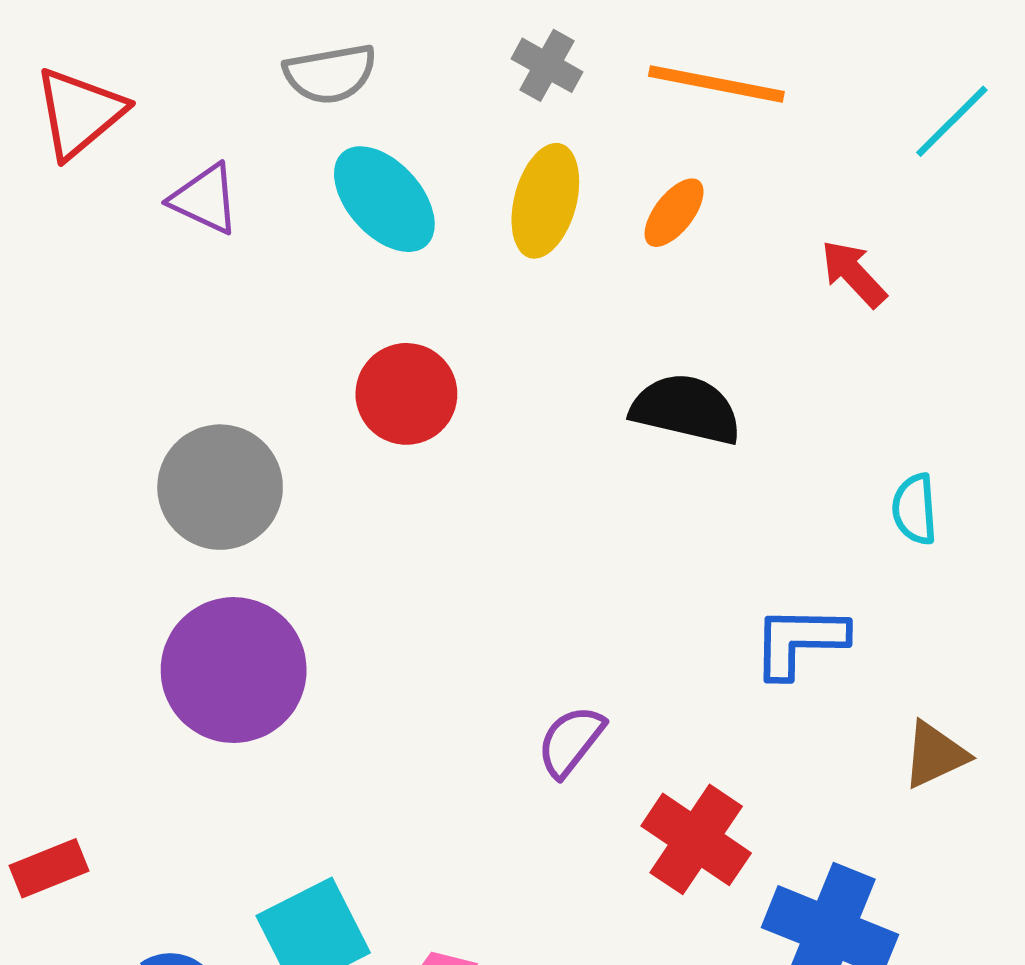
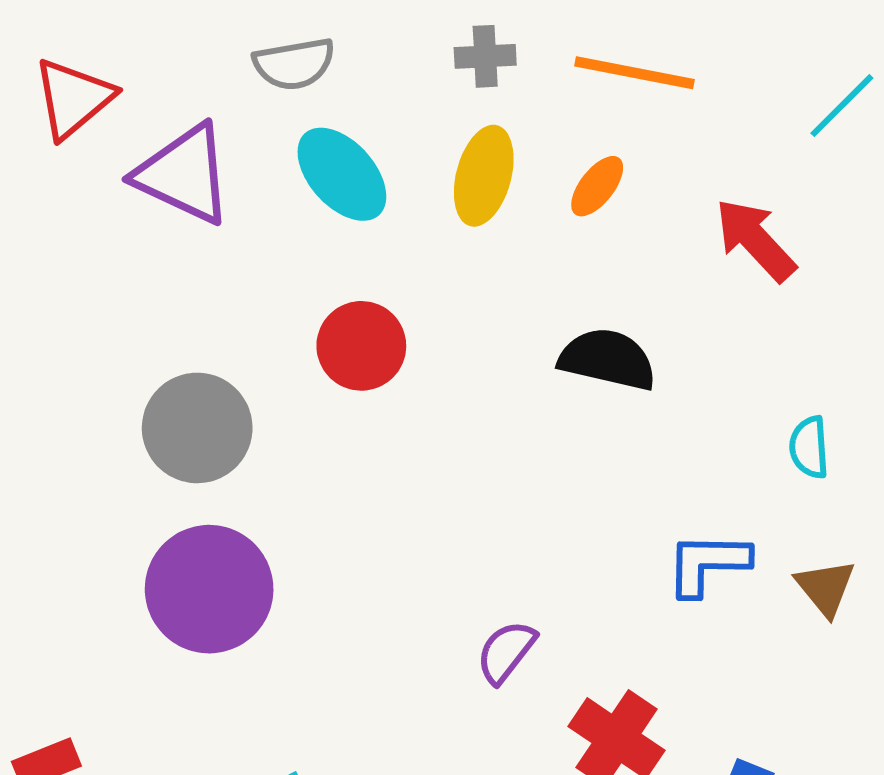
gray cross: (547, 65) -> (485, 56), turned -32
purple triangle: (205, 199) -> (184, 174), size x1.6
red arrow: (854, 274) -> (755, 240), size x1.4
brown triangle: (935, 755) -> (825, 588), moved, turned -44

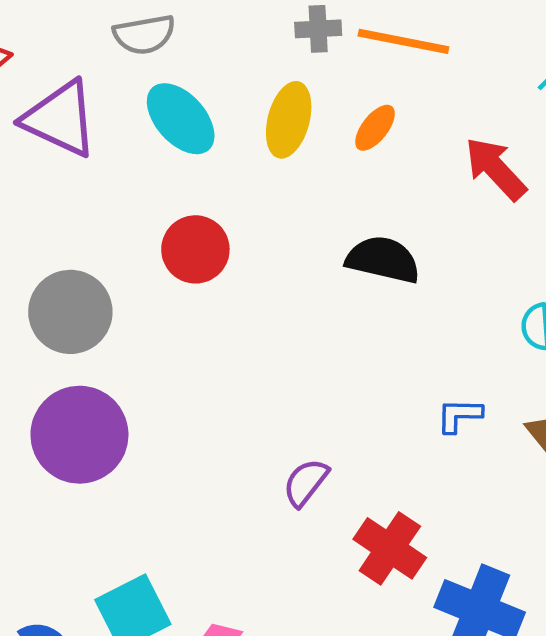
gray cross: (485, 56) -> (318, 29), moved
blue L-shape: (708, 564) -> (459, 415), size x0.7

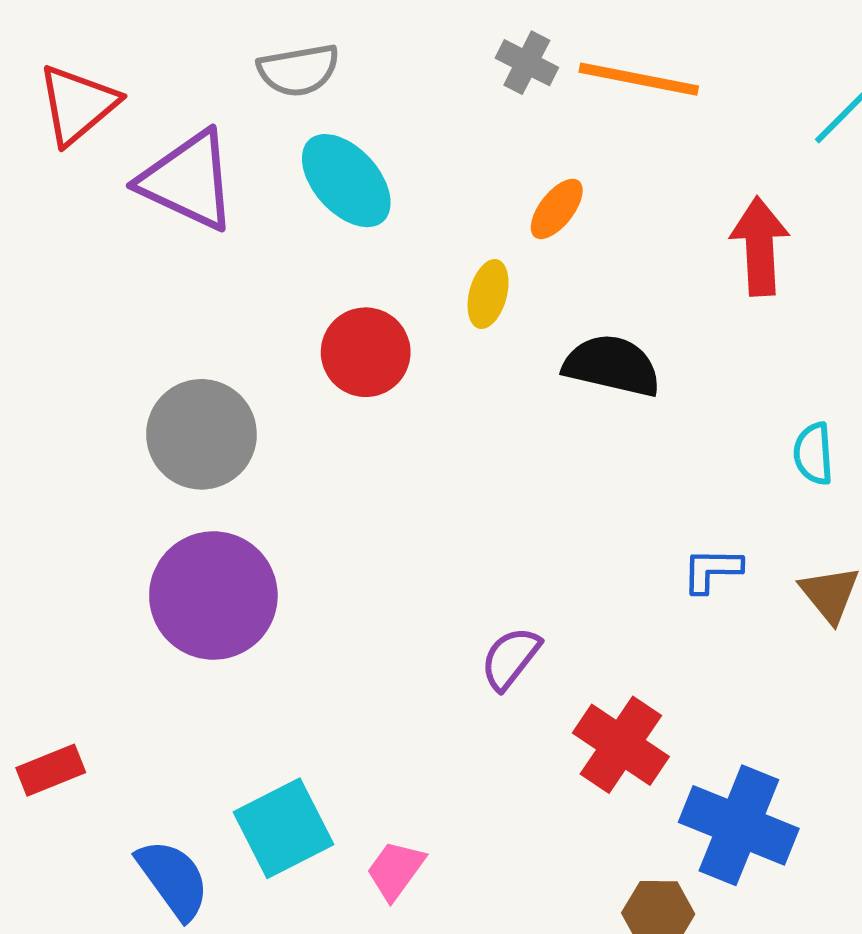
gray cross: (318, 29) -> (527, 63), turned 30
yellow ellipse: (289, 120) -> (488, 294), moved, size x0.7
orange ellipse: (375, 128) -> (557, 209), moved
red arrow: (496, 169) -> (760, 246), turned 40

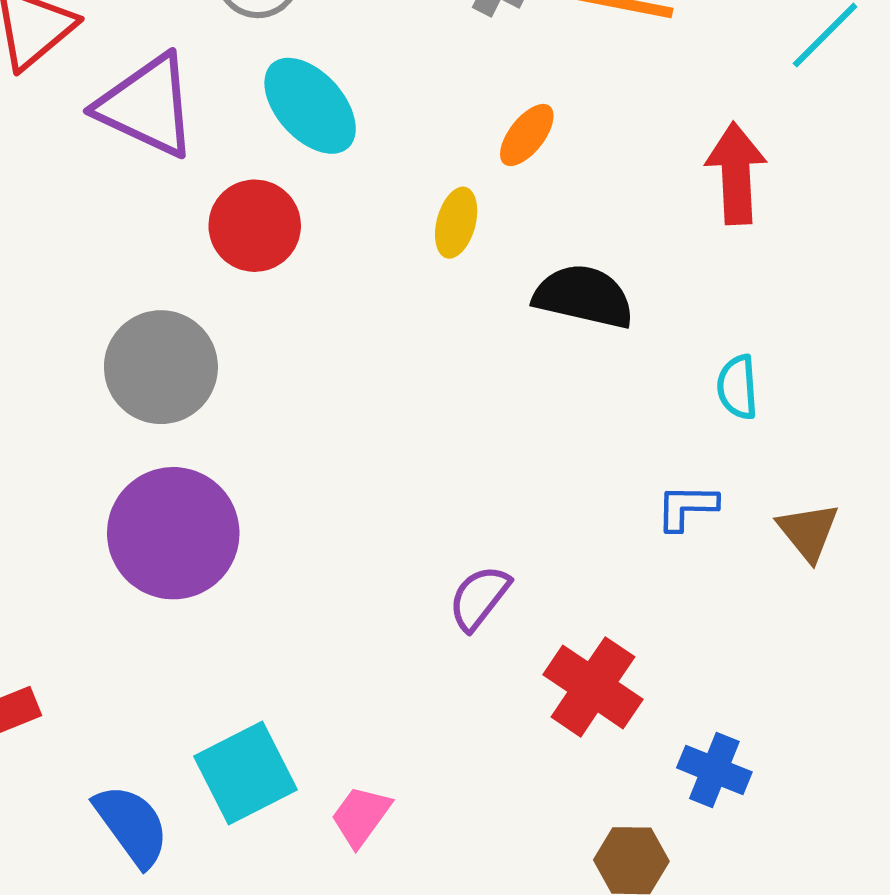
red circle: (366, 352) -> (255, 226), moved
cyan semicircle: (813, 454) -> (737, 387), moved
blue cross: (739, 825) -> (714, 770), size x0.6

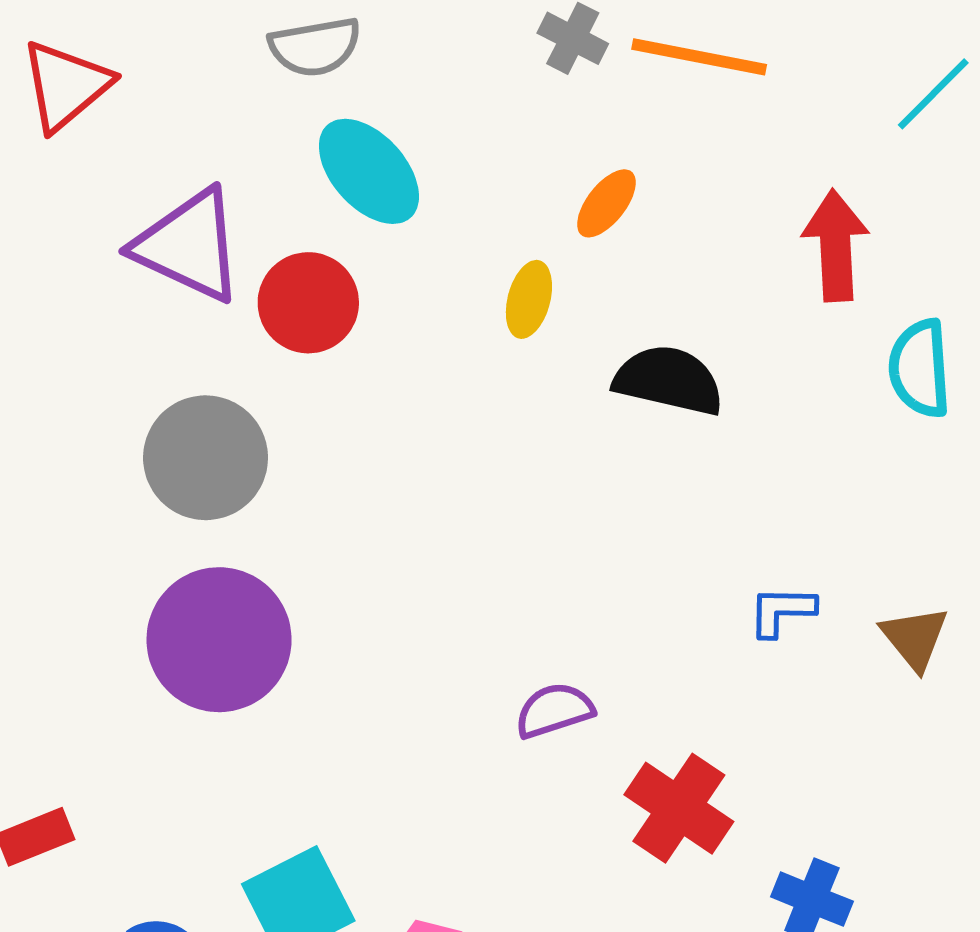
purple triangle: (147, 106) -> (189, 245), moved
cyan semicircle: (737, 387) -> (920, 368), moved, size x1.4
purple semicircle: (479, 598) -> (554, 710), turned 34

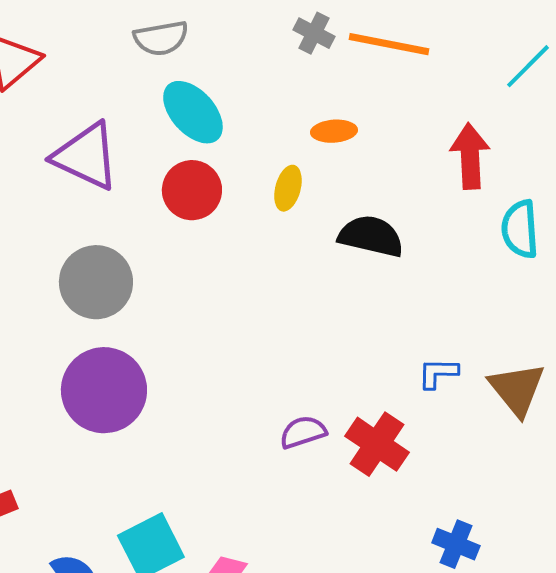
orange ellipse: (606, 203) -> (334, 131), turned 48
red circle: (308, 303) -> (192, 190), moved
brown triangle: (915, 638) -> (517, 389), size x1.4
red cross: (679, 808) -> (377, 444), moved

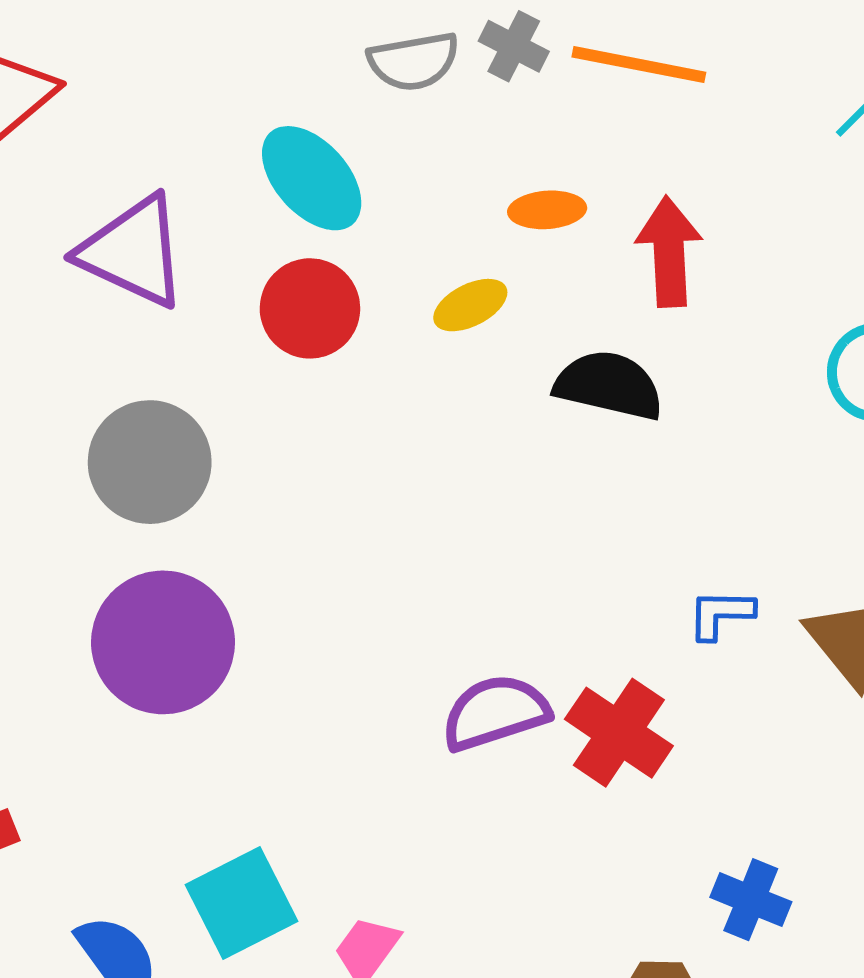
gray semicircle: (161, 38) -> (414, 61), moved
red arrow: (470, 156) -> (669, 252), moved
yellow ellipse: (288, 188) -> (470, 305), turned 48
purple semicircle: (303, 432) -> (495, 713), size x1.4

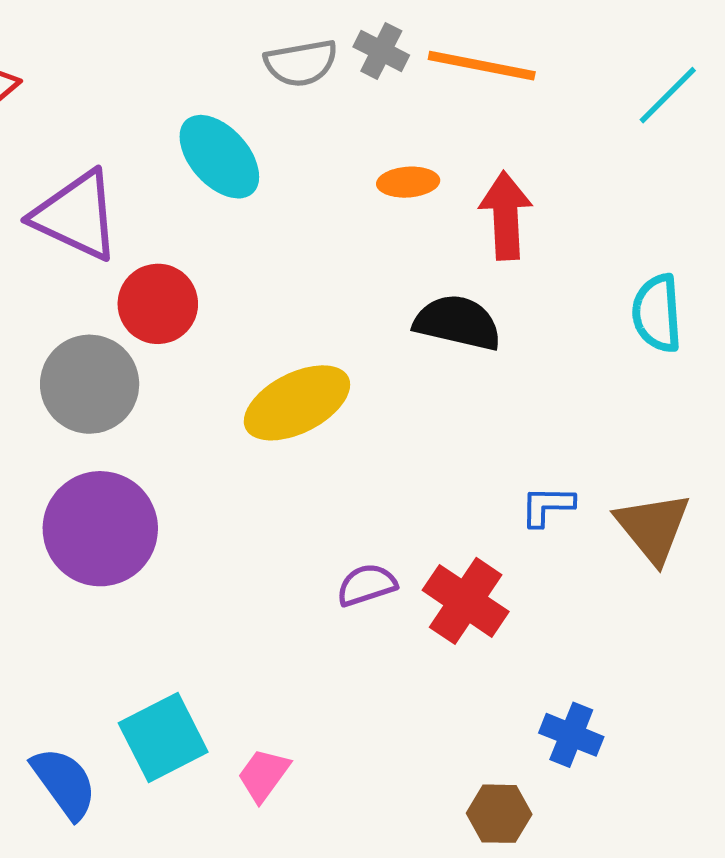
yellow ellipse: (470, 305) -> (297, 403), moved, size x1.8
red circle: (310, 308) -> (158, 304), moved
purple semicircle: (495, 713) -> (367, 585), size x0.7

